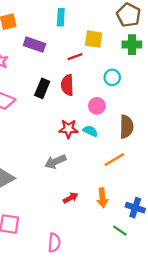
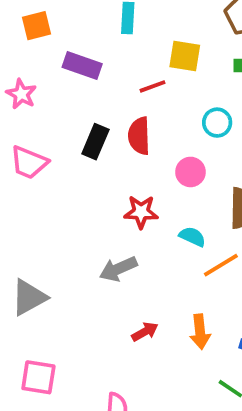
cyan semicircle: (90, 131) -> (192, 237), moved

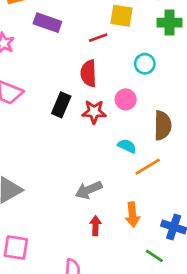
black rectangle: (95, 142) -> (61, 105), moved
red star: (141, 212) -> (94, 112), moved
gray arrow: (118, 269) -> (89, 190), moved
red arrow: (145, 332) -> (95, 226), moved, turned -60

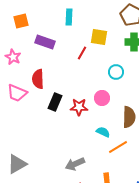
red line: (98, 38) -> (82, 53), turned -40
red semicircle: (89, 73) -> (38, 79), moved

